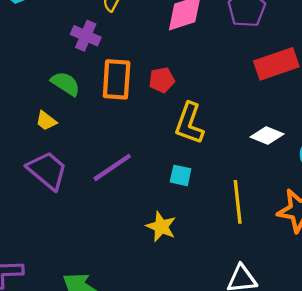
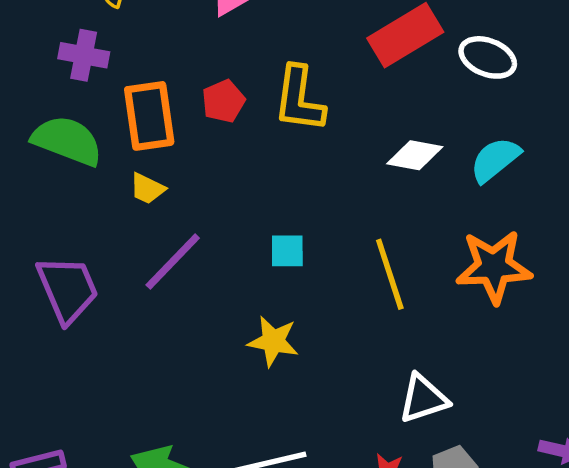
green semicircle: (65, 84) -> (67, 141), size x1.4
yellow trapezoid: (46, 121) -> (147, 189), moved
yellow L-shape: (189, 123) -> (299, 99), moved
purple trapezoid: (47, 170) -> (68, 289), turned 39

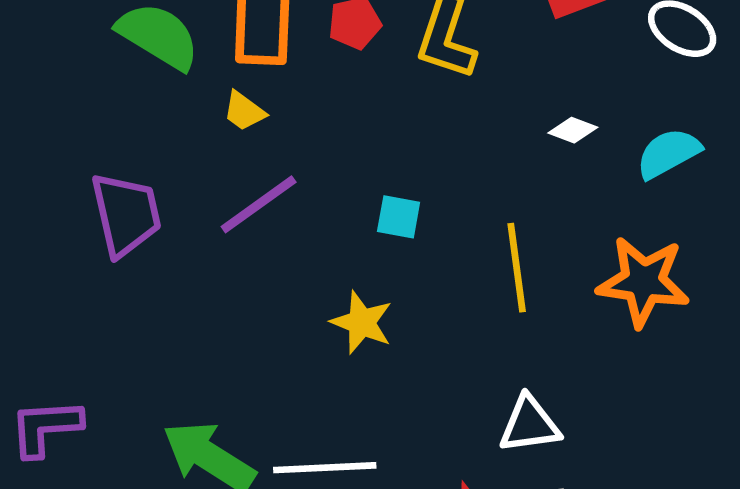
white diamond: (415, 155) -> (573, 130), size x0.7

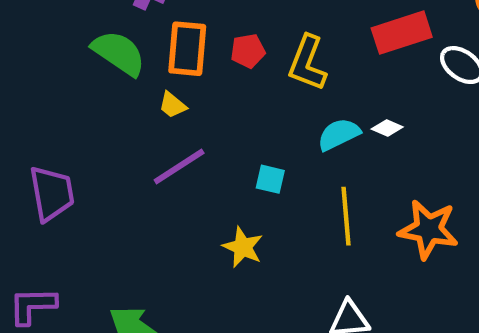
cyan semicircle: (668, 153) -> (339, 134), moved
purple trapezoid: (126, 214) -> (52, 193), moved

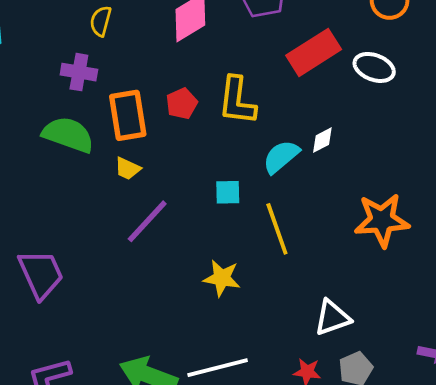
white diamond: (387, 128) -> (322, 140), turned -36
cyan square: (270, 179) -> (228, 192), moved
yellow line: (346, 216) -> (277, 229), moved

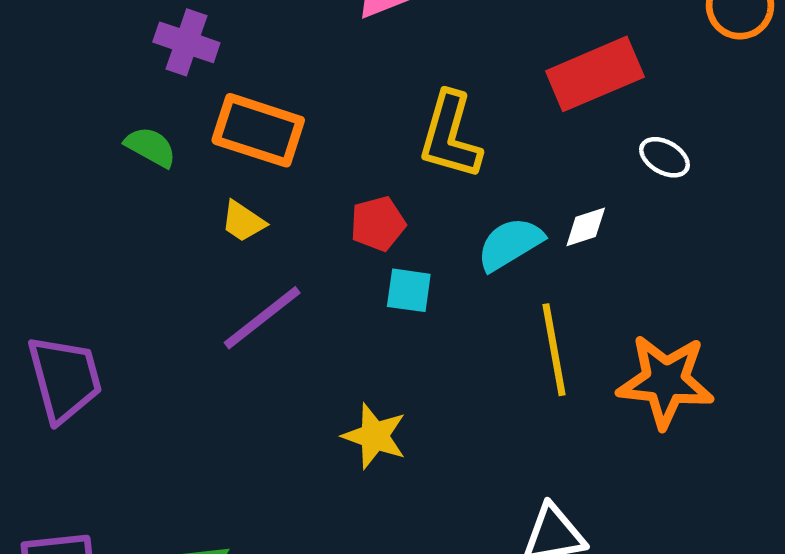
white ellipse: (374, 67) -> (664, 157), moved, size x0.7
red pentagon: (182, 104) -> (378, 224), moved
orange rectangle: (128, 115) -> (258, 130), turned -72
green semicircle: (68, 135) -> (151, 147), size x0.6
yellow line: (277, 229) -> (554, 350), moved

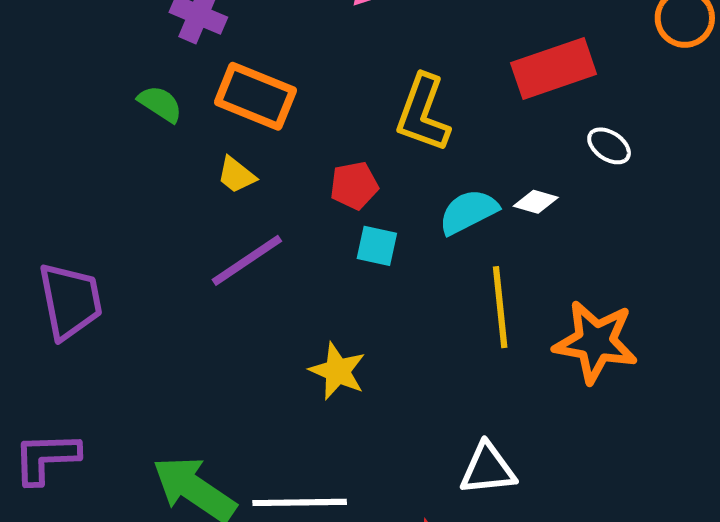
white diamond: (586, 227) -> (536, 202), turned 30

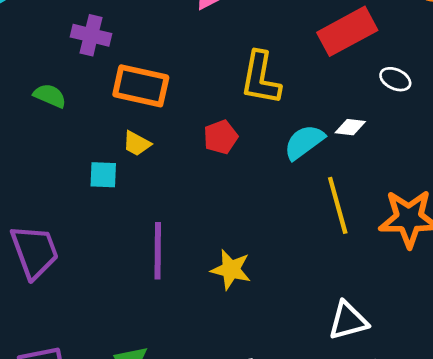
green semicircle: (160, 104) -> (50, 96), moved
cyan square: (377, 246) -> (103, 175), moved
purple line: (247, 260) -> (158, 251), moved, turned -46

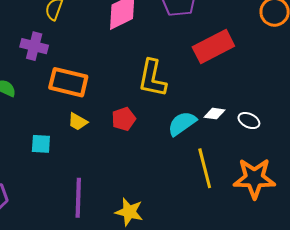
white ellipse: (395, 79) -> (249, 121), moved
yellow trapezoid: (137, 144) -> (78, 122), moved

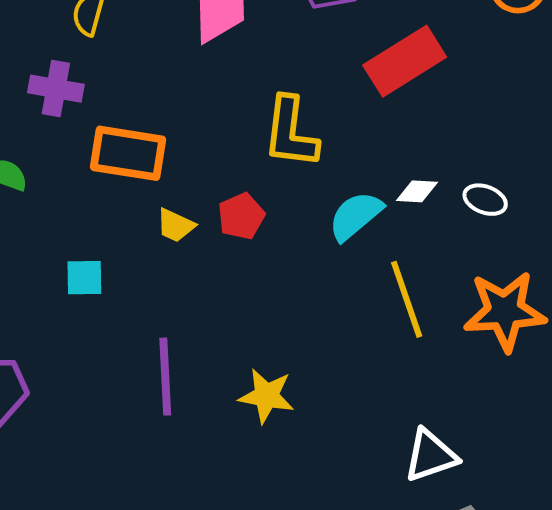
yellow trapezoid: (78, 122) -> (176, 225), moved

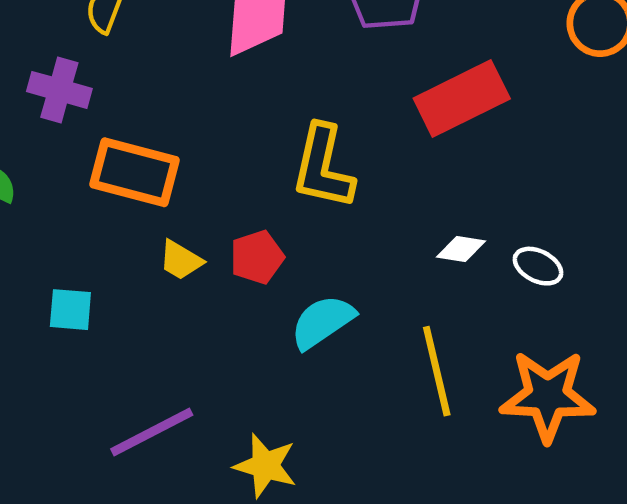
cyan semicircle: (355, 216) -> (322, 322), moved
purple line: (165, 377) -> (152, 432), turned 60

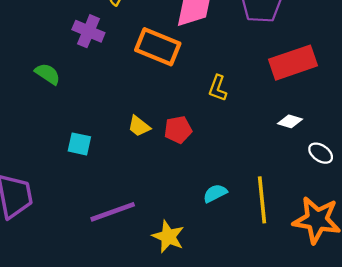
yellow L-shape: (323, 167) -> (218, 88), size x0.6
orange rectangle: (135, 172) -> (158, 47), moved
white diamond: (461, 249) -> (290, 121), moved
cyan semicircle: (322, 322) -> (215, 193), moved, size x0.7

